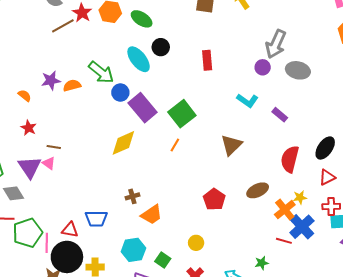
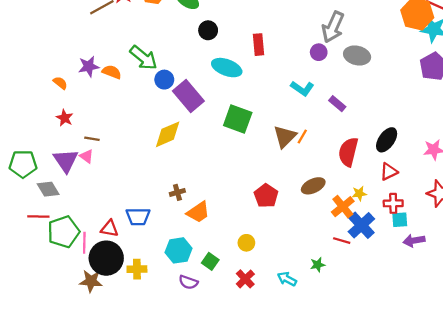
cyan ellipse: (139, 59) -> (227, 68), moved, turned -32
orange semicircle: (72, 85) -> (112, 72), turned 36
green square: (182, 114) -> (238, 119), moved, turned -32
orange line: (175, 145) -> (302, 137), moved

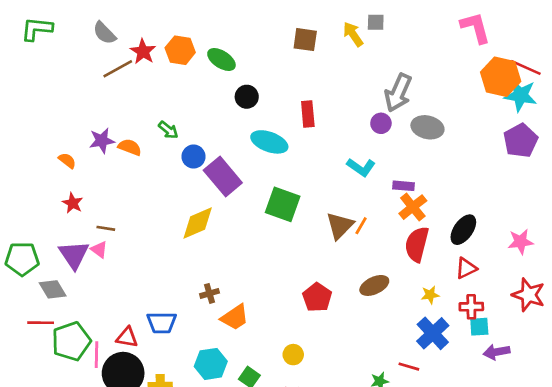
green arrow: (143, 58) -> (168, 130), size x0.6
purple rectangle: (337, 104) -> (404, 186), turned -35
orange cross: (343, 207) -> (413, 207), moved
red line: (342, 241) -> (409, 367), moved

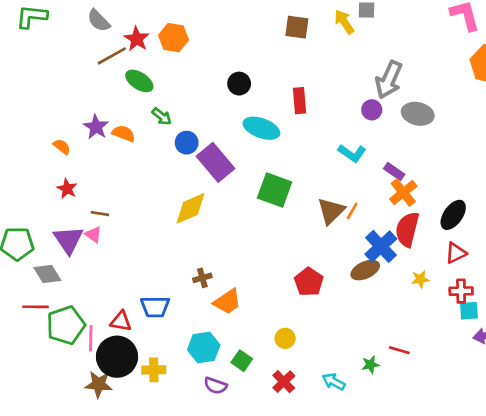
green ellipse: (221, 60) -> (139, 81), moved
purple star: (102, 141) -> (96, 127), turned -30
purple rectangle: (404, 186) -> (394, 172), turned 30
blue cross: (433, 333) -> (381, 246), moved

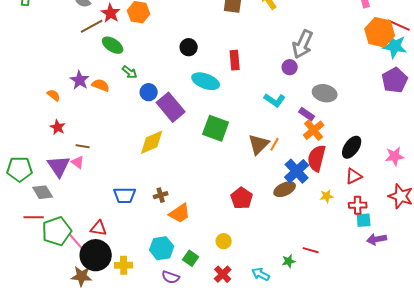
gray ellipse: (418, 114) -> (325, 93), moved
blue trapezoid: (155, 307) -> (125, 195), moved
pink line: (91, 338) -> (76, 241), turned -42

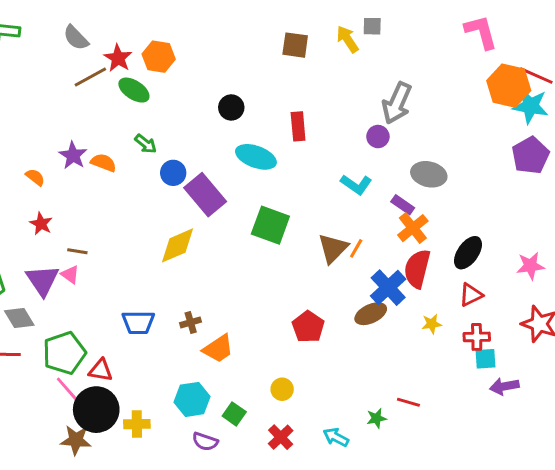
green ellipse: (113, 45) -> (134, 90), moved
green pentagon: (57, 231) -> (64, 353), moved

